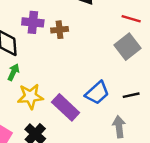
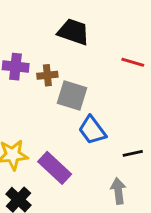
gray square: (127, 47) -> (72, 95), moved, turned -35
blue trapezoid: (97, 93) -> (92, 130), moved, turned 95

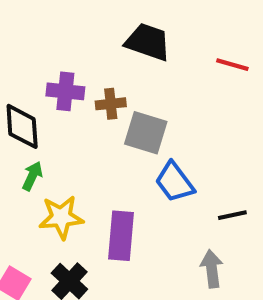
red line: (133, 62) -> (232, 65), moved
purple rectangle: (55, 168) -> (121, 236), turned 52

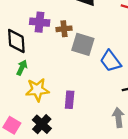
blue trapezoid: (175, 182) -> (111, 61), moved
purple rectangle: (121, 236) -> (70, 100), size x0.7

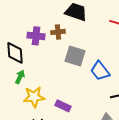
brown cross: (64, 29) -> (58, 32), moved
purple rectangle: (70, 100) -> (63, 106), turned -70

